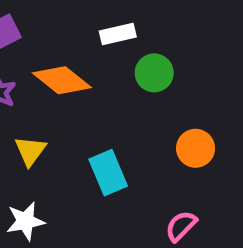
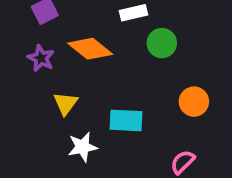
cyan rectangle: (108, 173) -> (126, 120), turned -64
white star: (25, 221) -> (83, 147), moved

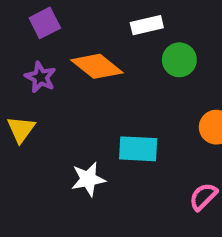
yellow triangle: (66, 103) -> (21, 129), moved

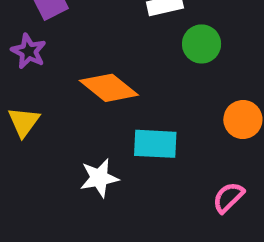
orange diamond: (97, 66) -> (109, 88), moved
purple star: (40, 77) -> (29, 51), moved

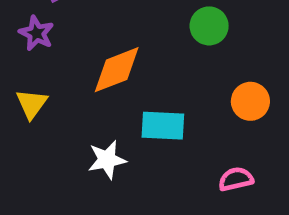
orange diamond: (109, 88) -> (117, 70), turned -60
pink semicircle: (228, 197) -> (236, 179), turned 32

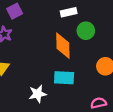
orange diamond: (117, 70) -> (63, 46), moved, turned -70

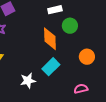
cyan rectangle: (64, 78) -> (51, 67), turned -48

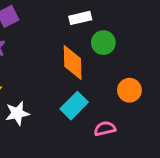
white star: (28, 81) -> (17, 113), moved
pink semicircle: (81, 89) -> (105, 129), moved

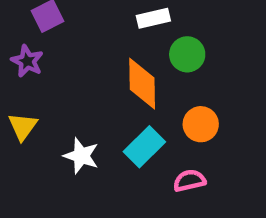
orange circle: (129, 90) -> (201, 124), moved
white star: (17, 113) -> (81, 156), moved, turned 30

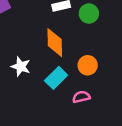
green circle: (187, 54) -> (89, 14), moved
white star: (81, 156) -> (21, 67), moved

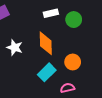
white star: (21, 67) -> (15, 47), moved

